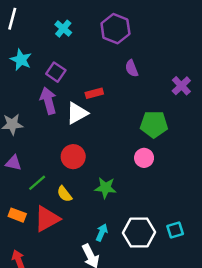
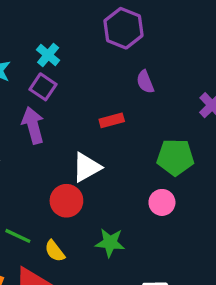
cyan cross: (63, 29) -> (48, 55), moved
red rectangle: (94, 93) -> (112, 120), moved
white triangle: (77, 113) -> (87, 167), moved
green line: (37, 183) -> (18, 236), turned 66

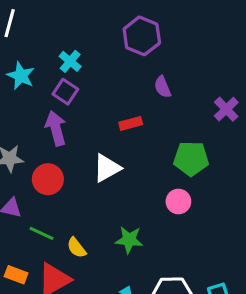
red circle: (66, 201) -> (48, 179), moved

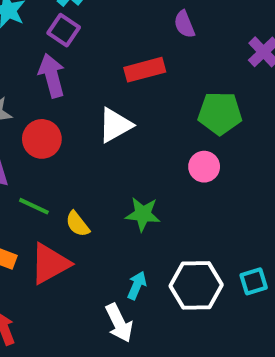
red rectangle: (131, 123) -> (145, 70), size x1.4

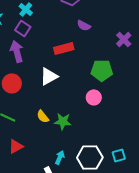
purple semicircle: (184, 24) -> (84, 25), turned -40
yellow semicircle: (77, 224) -> (43, 116), moved
red triangle: (50, 264) -> (16, 146), size x0.7

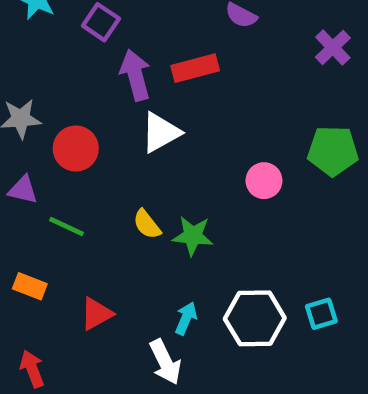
purple arrow: (17, 51) -> (135, 75), moved
green pentagon: (102, 70) -> (333, 151), moved
red triangle: (16, 146) -> (96, 314), moved

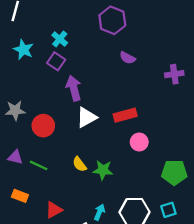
purple cross: (333, 47) -> (174, 74), turned 36
red rectangle: (195, 68) -> (125, 115), moved
green pentagon: (333, 151) -> (174, 172), moved
purple triangle: (23, 190) -> (15, 157), moved

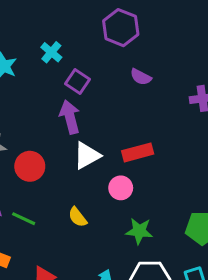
purple square: (56, 61) -> (78, 82), moved
pink circle: (139, 142) -> (121, 188), moved
green star: (103, 170) -> (139, 231), moved

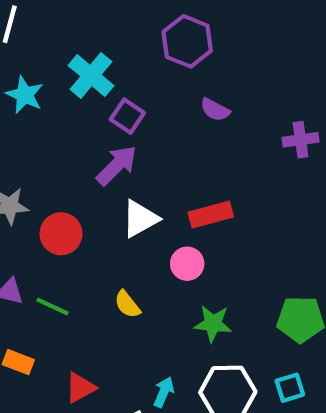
cyan cross: (51, 52) -> (91, 76), size x1.5
purple arrow: (70, 117) -> (117, 165), turned 60

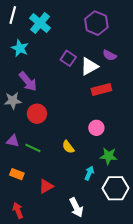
cyan cross: (91, 76) -> (40, 23), moved
purple arrow: (117, 165) -> (28, 81), moved, turned 95
red rectangle: (211, 215) -> (101, 90), moved
white triangle: (140, 219) -> (89, 66), moved
cyan arrow: (164, 392) -> (89, 173), moved

